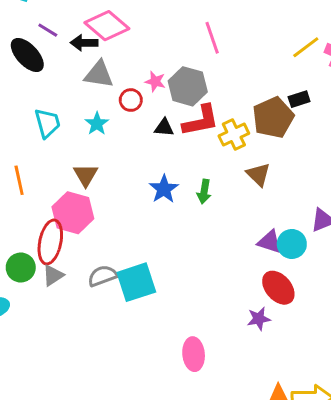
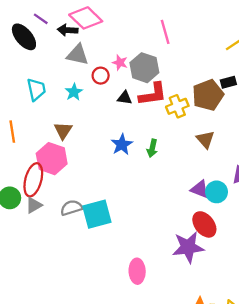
brown triangle: (258, 175) -> (205, 140), moved
purple star: (259, 319) -> (188, 247), size x1.8

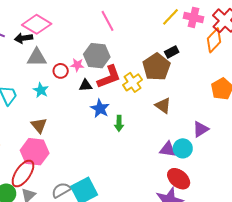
pink star: (120, 63) -> (77, 65), moved
blue star: (122, 145) -> (100, 109), moved
red ellipse: (33, 180) -> (23, 173), turned 32

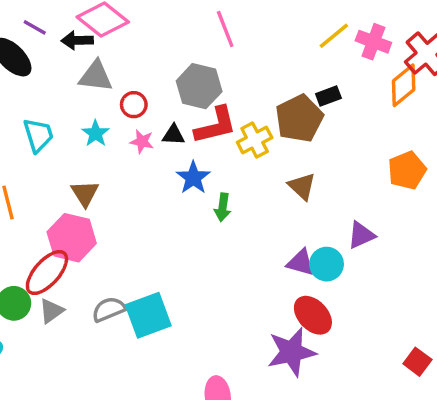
pink star: (77, 65) -> (142, 142), moved

